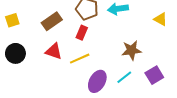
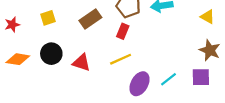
brown star: (131, 50) -> (210, 50), moved, turned 30
red triangle: (54, 51) -> (81, 63), moved
purple square: (154, 75) -> (201, 77), turned 30

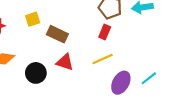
brown rectangle: (90, 19) -> (57, 34), moved, turned 60
black circle: (51, 54) -> (36, 73), moved

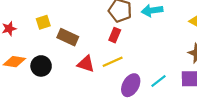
red triangle: (65, 62) -> (86, 64), moved
black circle: (36, 73) -> (41, 66), moved

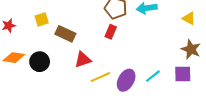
yellow line: (113, 62) -> (100, 77), moved
red triangle: (86, 64) -> (83, 60), turned -36

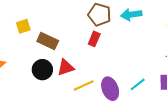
black circle: (40, 62) -> (42, 70), moved
purple ellipse: (126, 80) -> (110, 89), turned -50

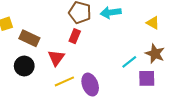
red triangle: (66, 68) -> (56, 58), moved, turned -36
cyan line: (138, 84) -> (129, 62), moved

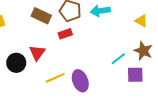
red rectangle: (75, 36) -> (65, 34), turned 48
brown rectangle: (29, 38) -> (41, 16), moved
red triangle: (56, 58) -> (37, 53), moved

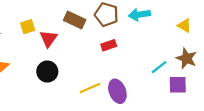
red rectangle: (65, 34) -> (109, 45), moved
red triangle: (37, 53) -> (48, 39), moved

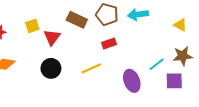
brown star: (186, 58) -> (183, 56), turned -30
yellow line: (90, 88) -> (91, 68), moved
purple ellipse: (117, 91) -> (132, 81), moved

